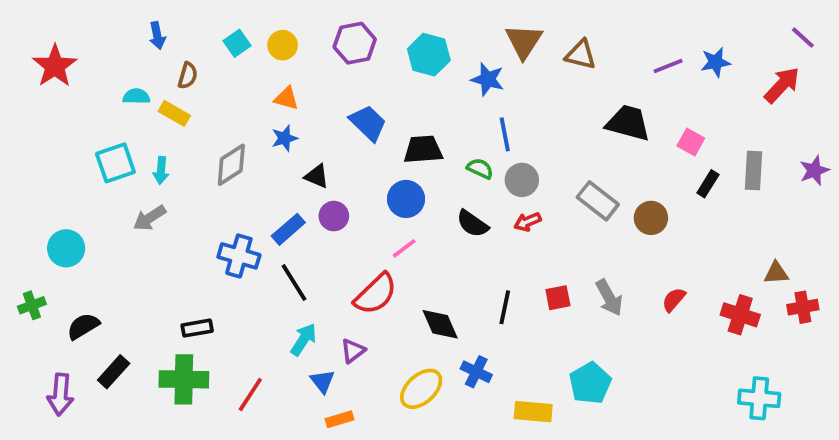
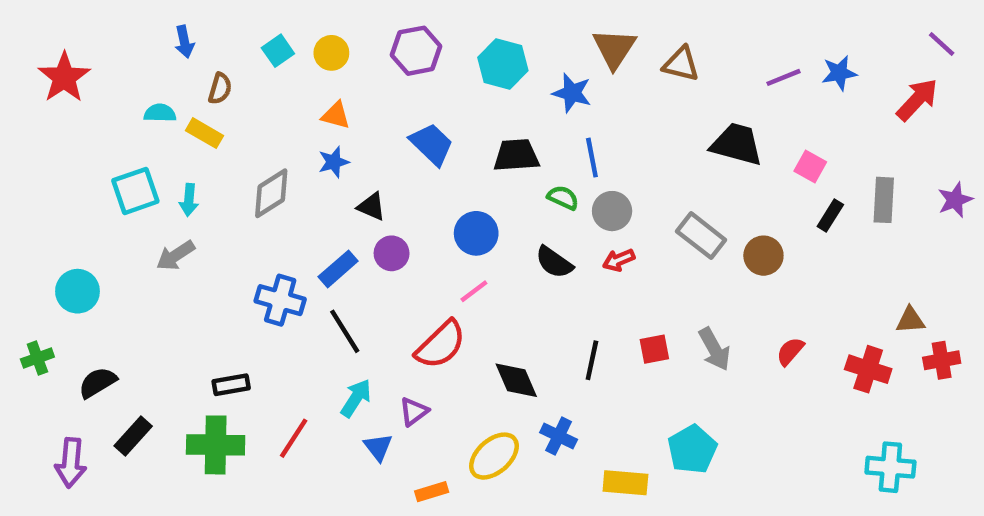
black trapezoid: (423, 150) -> (516, 155), moved
red line: (250, 395) -> (294, 438), moved
orange rectangle: (340, 419) -> (432, 492), moved

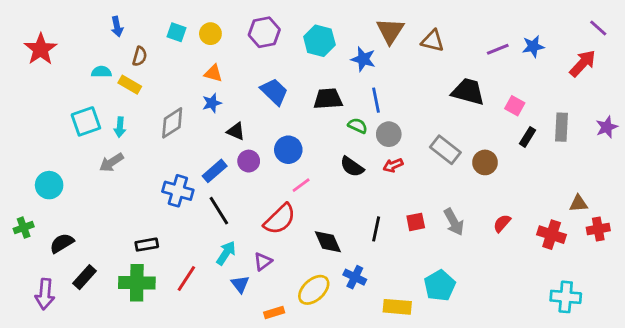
cyan square: (278, 51) -> (176, 32), turned -36
blue circle: (476, 233) -> (288, 150), moved

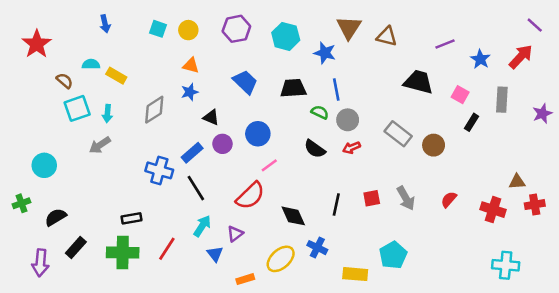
blue star: (533, 46) -> (480, 59), moved, turned -30
brown semicircle: (140, 56) -> (64, 81), moved, turned -66
gray rectangle: (561, 127) -> (502, 100), moved

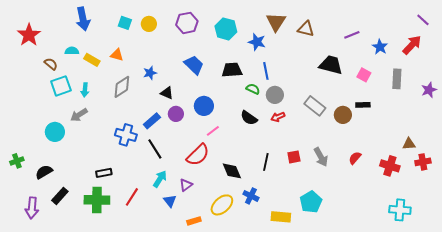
blue arrow: (105, 24) -> (83, 19), size x1.6
orange triangle: (191, 65) -> (117, 55), moved
black rectangle: (472, 122) -> (363, 105), moved, turned 56
cyan circle: (44, 165) -> (55, 132), moved

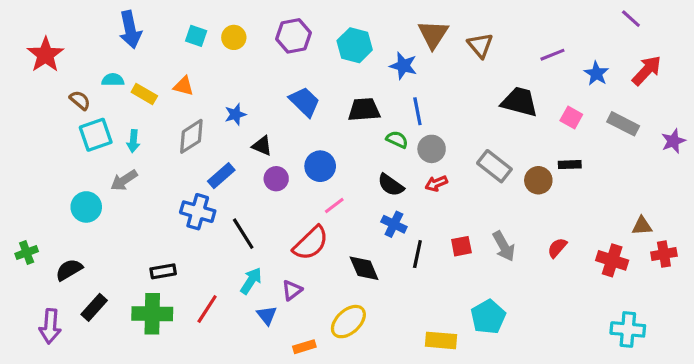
purple line: (423, 20) -> (631, 19), moved
brown triangle: (306, 29) -> (480, 45), turned 36
gray rectangle: (397, 79) -> (623, 124), turned -66
blue rectangle: (152, 121) -> (221, 176), moved
blue cross: (251, 196) -> (394, 224), moved

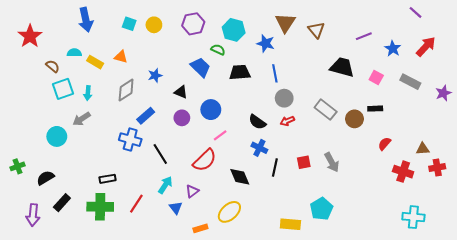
green semicircle: (397, 139) -> (218, 50), moved
black triangle: (262, 146) -> (181, 92), moved
red semicircle: (557, 248) -> (384, 144), moved

